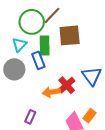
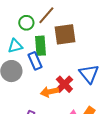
green circle: (32, 22) -> (26, 23), size x0.6
cyan triangle: (19, 45) -> (15, 46), turned 35

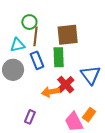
brown line: (46, 15) -> (36, 36), moved, turned -36
green rectangle: (40, 46) -> (59, 57), moved

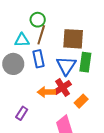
green rectangle: (59, 57) -> (85, 62), moved
blue triangle: (91, 75) -> (66, 66), moved
orange rectangle: (89, 115) -> (81, 101), moved

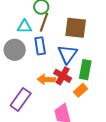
green rectangle: (85, 62) -> (85, 70), moved
red cross: (63, 88) -> (63, 76), turned -30
purple rectangle: (22, 113) -> (21, 99), size x1.6

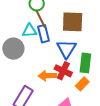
brown line: (44, 22) -> (41, 19), turned -42
cyan triangle: (25, 27) -> (30, 31), moved
blue rectangle: (40, 46) -> (44, 34), moved

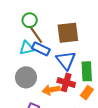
blue rectangle: (44, 34) -> (41, 49), turned -42
gray circle: (13, 49) -> (26, 77), moved

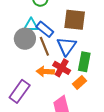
brown line: (36, 34) -> (44, 46), moved
gray circle: (26, 77) -> (25, 39), moved

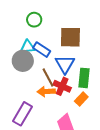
brown line: (44, 46) -> (48, 77), moved

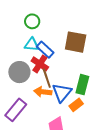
green circle: (34, 20) -> (32, 21), moved
gray circle: (23, 61) -> (19, 72), moved
blue triangle: (65, 64) -> (62, 93), moved
red cross: (62, 86) -> (40, 64), moved

